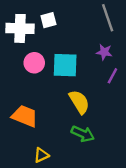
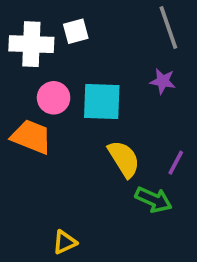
purple line: (112, 76) -> (176, 163), moved
orange trapezoid: (25, 116) -> (31, 137), moved
green arrow: (83, 134) -> (154, 200), moved

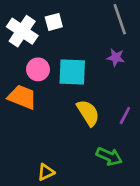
white cross: (31, 44) -> (22, 31), turned 32
green arrow: (154, 200) -> (109, 156), moved

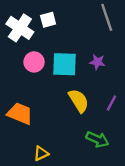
purple star: (116, 58) -> (97, 62), moved
orange trapezoid: (22, 97) -> (20, 114), moved

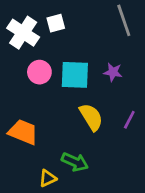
green arrow: (97, 139) -> (75, 162), moved

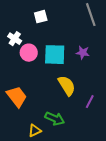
white cross: (23, 33) -> (15, 39), moved, size x0.6
purple line: (129, 120) -> (90, 102), moved
orange trapezoid: (23, 132) -> (17, 97), turned 30

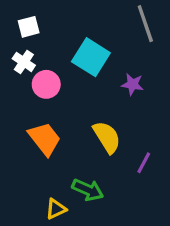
white square: (41, 17) -> (29, 27), moved
cyan square: (55, 55) -> (91, 57), moved, turned 30
orange trapezoid: (17, 97) -> (45, 139), moved

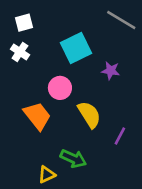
gray line: (145, 24) -> (121, 20), turned -40
cyan square: (91, 57) -> (76, 48), turned 32
pink circle: (46, 84) -> (60, 88), moved

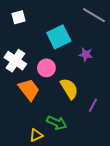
white cross: (20, 52) -> (15, 61), moved, size x1.5

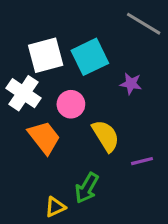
white square: (19, 17) -> (46, 55), moved, size x1.6
purple line: (93, 105) -> (142, 161), turned 48
green arrow: (57, 123) -> (87, 188), turned 96

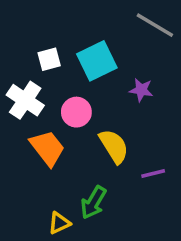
white square: (46, 55) -> (49, 59), size x0.6

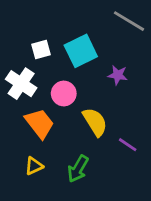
purple line: (153, 174) -> (128, 145), turned 48
yellow triangle: (59, 223) -> (34, 166), moved

